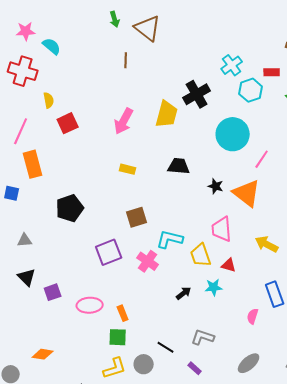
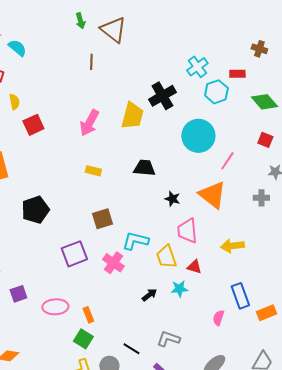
black star: (216, 186) -> (172, 199), moved
yellow arrow: (267, 244) -> (232, 246), turned -35
green square: (118, 337) -> (83, 339), turned 30

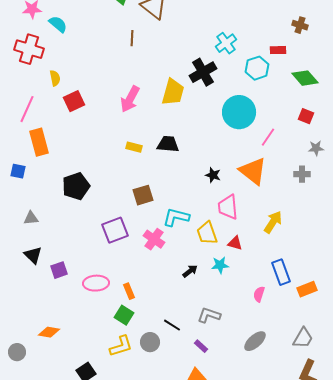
cyan cross: (197, 67) -> (226, 43), moved
black trapezoid: (144, 168) -> (168, 144), moved
yellow arrow: (232, 246) -> (273, 222), turned 130

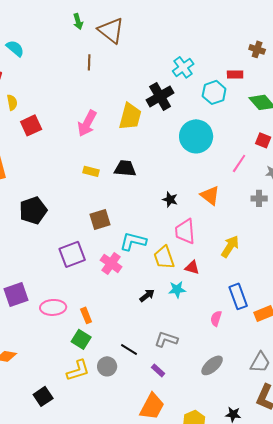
pink line: (268, 137) -> (239, 163), moved
orange triangle: (253, 171) -> (210, 195), size x0.7
purple square: (59, 270) -> (16, 294), size x1.4

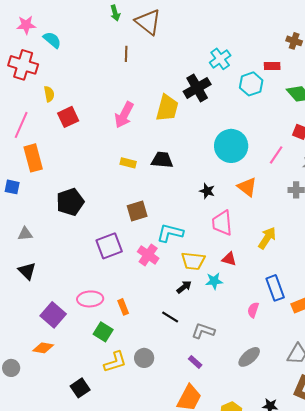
cyan circle: (196, 136) -> (231, 146), moved
yellow trapezoid: (164, 257) -> (193, 261), moved, turned -65
purple square: (16, 294) -> (53, 315), moved, turned -30
green square: (81, 339) -> (103, 332), moved
black line: (129, 349) -> (170, 317), moved

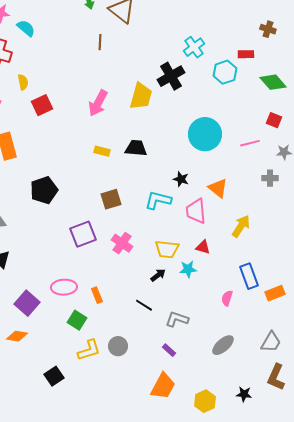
pink line: (276, 155) -> (250, 143), turned 42
orange triangle: (247, 187) -> (218, 188), moved
cyan L-shape: (170, 233) -> (158, 200), moved

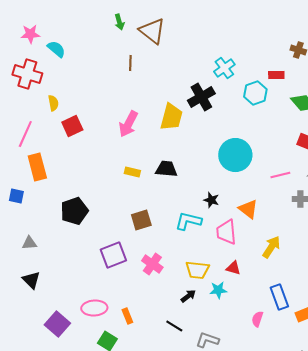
pink line: (250, 143) -> (280, 175), moved

